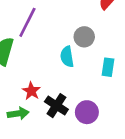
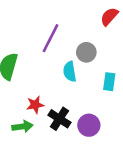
purple line: (27, 22) -> (50, 38), moved
red star: (31, 91) -> (35, 105), turned 30

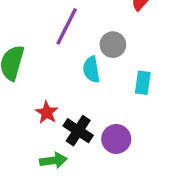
red star: (35, 105) -> (47, 112), turned -30
green arrow: (22, 126) -> (53, 160), moved

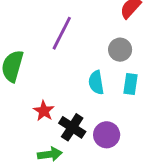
gray circle: (113, 45) -> (120, 50), moved
cyan semicircle: (91, 69) -> (96, 82), moved

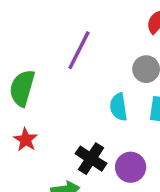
red star: (44, 111) -> (26, 140), moved

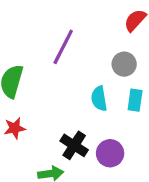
red star: (26, 140) -> (15, 128), turned 30

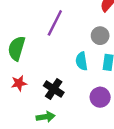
black cross: (74, 145) -> (54, 89), moved
purple circle: (110, 153) -> (100, 97), moved

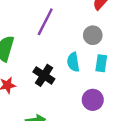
black cross: (54, 89) -> (44, 75), moved

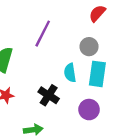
cyan rectangle: (101, 63) -> (97, 74), size x1.5
black cross: (44, 75) -> (49, 95), moved

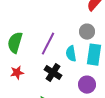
purple line: (43, 34) -> (48, 44), moved

